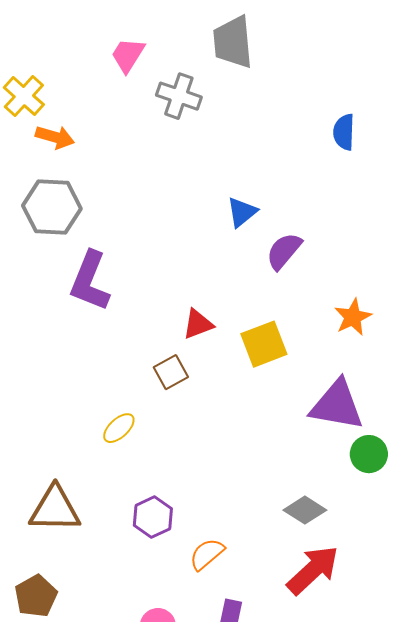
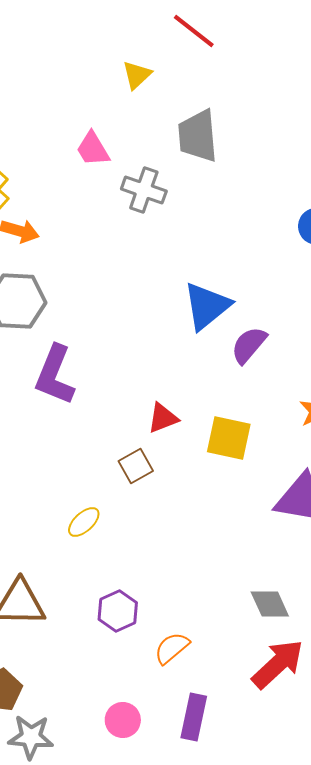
pink trapezoid: (128, 55) -> (93, 149), turned -63
blue triangle: (242, 212) -> (207, 306), size x1.6
yellow square: (264, 344) -> (229, 438), turned 33
gray diamond: (305, 510) -> (270, 604), turned 33

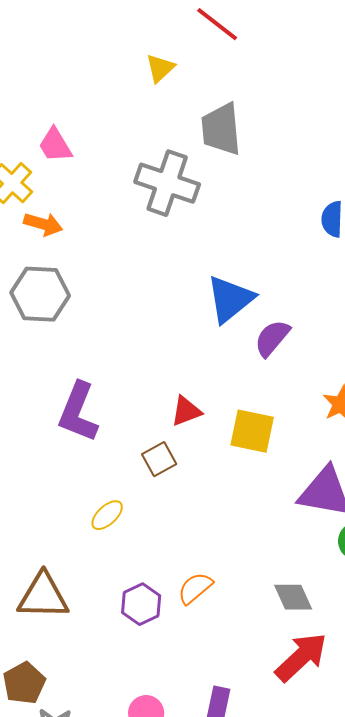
pink trapezoid: (93, 149) -> (55, 145), moved
gray cross: (144, 190) -> (167, 183), size x1.4
purple L-shape: (55, 375) -> (78, 412), moved
orange semicircle: (172, 648) -> (195, 588), moved

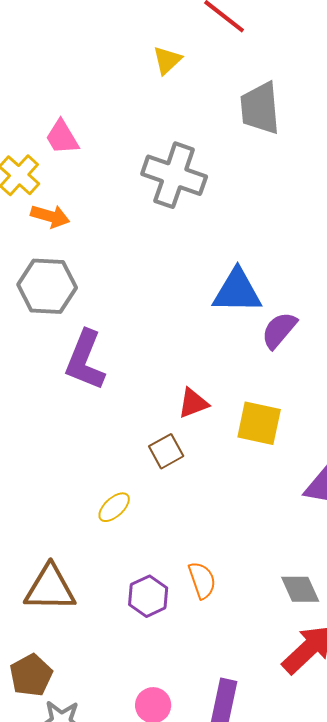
gray trapezoid: (221, 129) -> (260, 108), moved
blue triangle: (230, 299) -> (237, 291), turned 40
purple L-shape: (78, 412) -> (85, 360), moved
orange semicircle: (195, 588) -> (202, 580), turned 111

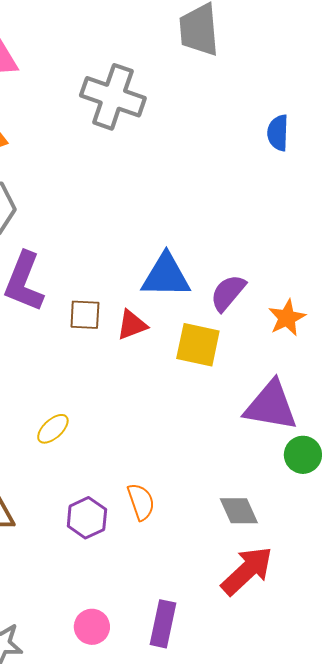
blue triangle: (237, 291) -> (166, 276), moved
purple semicircle: (279, 330) -> (228, 293), moved
brown square: (166, 451) -> (85, 315), moved, turned 32

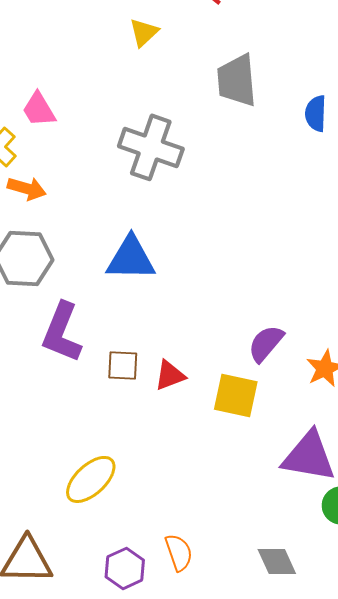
blue semicircle: (278, 133) -> (316, 113), moved
blue triangle: (166, 276) -> (131, 258), moved
yellow ellipse: (53, 429) -> (91, 479), size x1.6

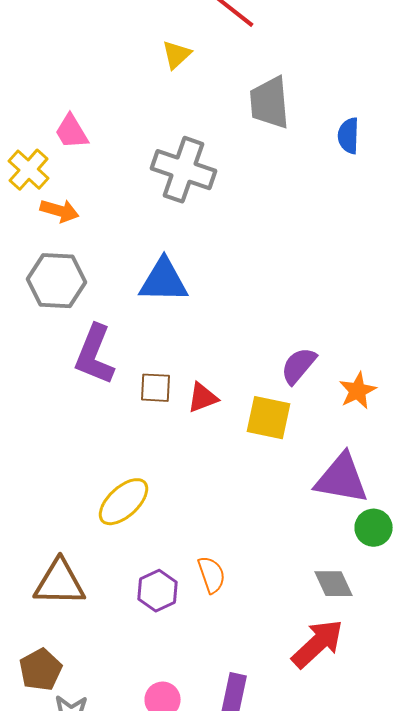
gray diamond: (277, 561) -> (334, 584), moved

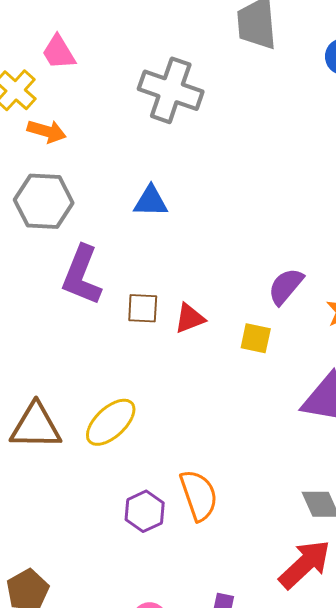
blue triangle: (164, 281) -> (151, 201), size x0.7
yellow square: (269, 418) -> (256, 338), size x0.7
orange semicircle: (212, 575) -> (199, 495), size x1.4
brown triangle: (60, 583) -> (36, 426), moved

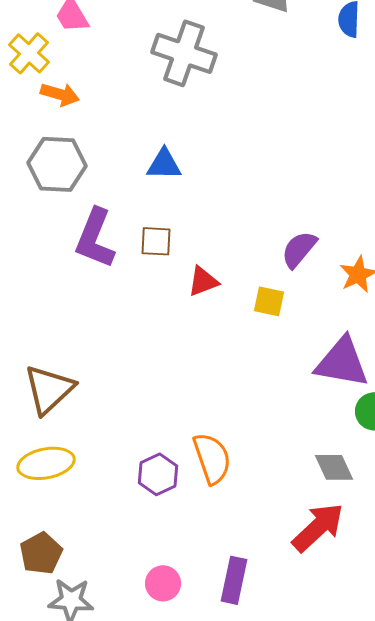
brown square: (143, 308) -> (156, 241), moved
yellow ellipse: (111, 422) -> (46, 463), moved, turned 32
brown triangle: (36, 426) -> (49, 389), turned -44

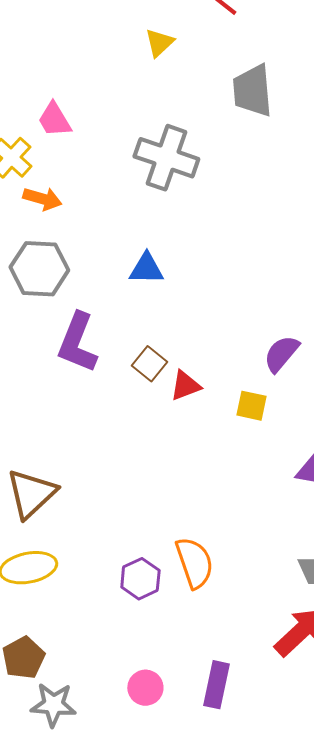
brown square: (156, 241) -> (149, 364), moved, turned 36

